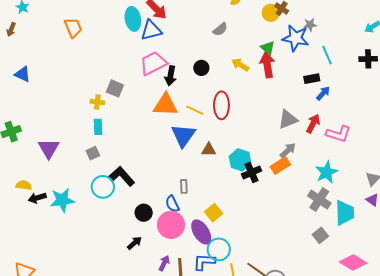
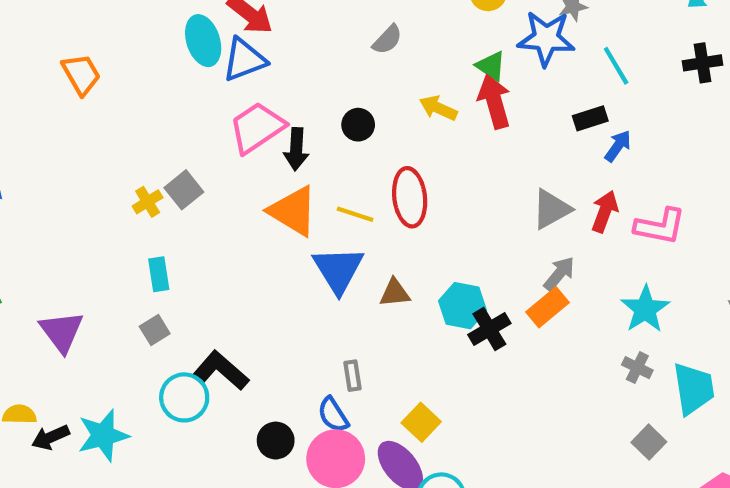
gray square: (115, 88) -> (184, 190), turned 36
yellow cross: (97, 102) -> (148, 202), moved, turned -32
orange triangle: (165, 105) -> (293, 211), turned 36
gray cross: (319, 199) -> (637, 368), size x0.6

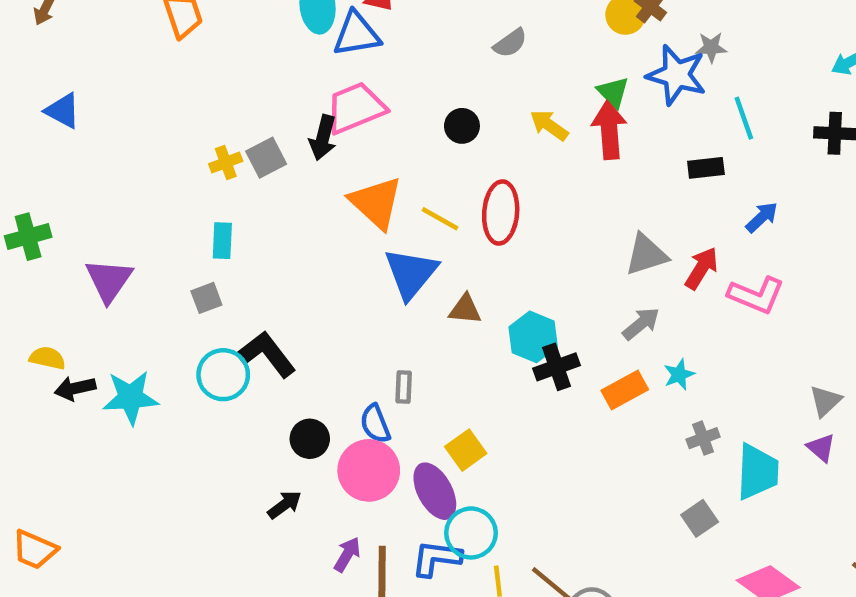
blue arrow: (618, 146) -> (762, 217), moved
black arrow: (296, 149) -> (323, 138), moved
orange rectangle: (547, 307) -> (625, 390), moved
cyan star: (645, 309) -> (679, 374), moved, size x0.6
gray cross: (637, 368) -> (703, 438), turned 32

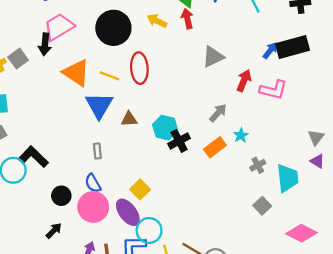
black circle: (462, 126) -> (113, 28), size x2.0
red arrow: (609, 130) -> (187, 19), size x0.7
black rectangle: (706, 168) -> (293, 47), moved, size x1.8
gray triangle: (646, 255) -> (213, 57), moved
gray rectangle: (404, 387) -> (97, 151), moved

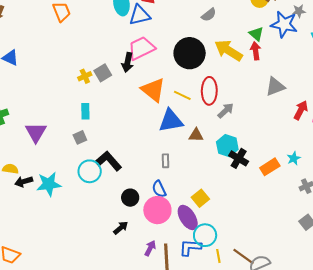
yellow arrow: (157, 21) -> (229, 50), size x1.6
blue triangle: (99, 105) -> (171, 121), turned 44
gray arrow: (218, 113) -> (226, 111), moved
black cross: (179, 141) -> (239, 158), turned -36

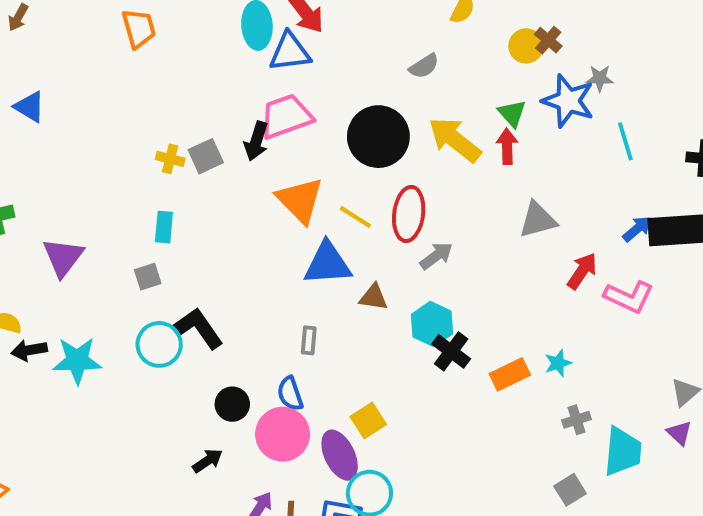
yellow cross: (85, 76) -> (170, 159), turned 32

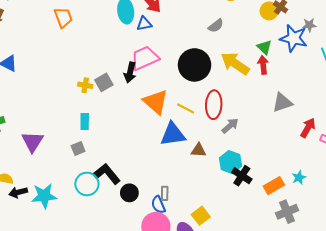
blue triangle: (290, 52) -> (144, 24), size x0.7
gray rectangle: (309, 340) -> (165, 193), moved
black circle: (232, 404) -> (129, 193), moved
gray cross: (576, 420) -> (287, 212), moved, size x1.5

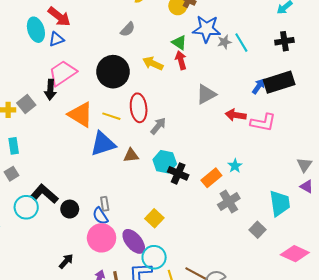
gray star: (309, 25) -> (224, 42), moved
yellow arrow: (235, 63) -> (153, 63), size x0.7
red arrow: (308, 128) -> (236, 115), turned -102
yellow square: (201, 216) -> (154, 218), moved

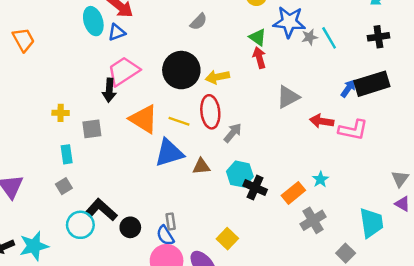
yellow arrow: (153, 63) -> (217, 77), moved, turned -36
gray square: (26, 104) -> (92, 129), moved, turned 30

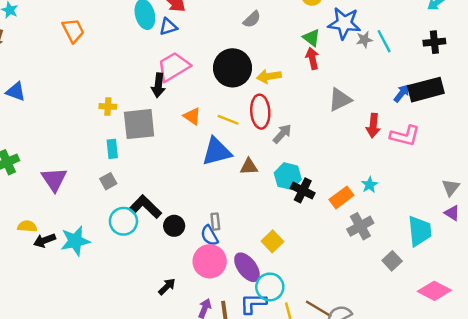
orange triangle: (144, 119) -> (192, 116), size x0.6
red arrow: (322, 121) -> (373, 126), turned -95
gray square: (92, 129) -> (139, 124), size x1.6

